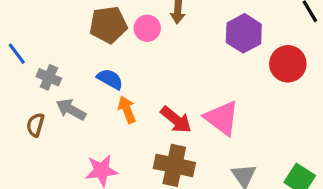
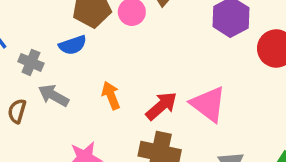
blue semicircle: (110, 79) -> (73, 45), moved, turned 132
red arrow: (176, 120) -> (161, 106), turned -80

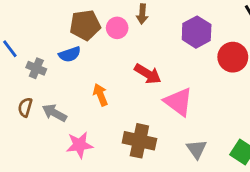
gray arrow: (54, 95) -> (54, 113), moved
red arrow: (161, 106) -> (148, 74), moved, turned 72

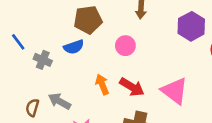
pink circle: (117, 28) -> (125, 46), moved
red arrow: (148, 74) -> (132, 87), moved
brown semicircle: (25, 107) -> (32, 108), moved

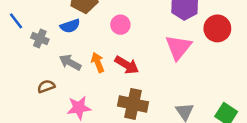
pink triangle: (175, 91) -> (178, 47), moved, turned 32
gray arrow: (60, 101) -> (70, 62), moved
brown semicircle: (32, 108) -> (46, 86), moved, turned 54

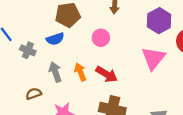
gray arrow: (70, 62) -> (55, 72), turned 42

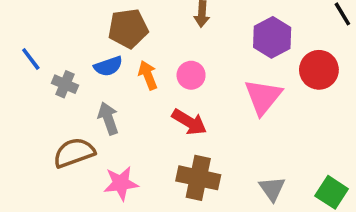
pink circle: (101, 38) -> (191, 75), moved
orange arrow: (80, 72) -> (148, 75), moved
brown semicircle: (34, 94) -> (74, 153), size x1.6

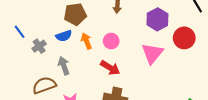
gray cross: (65, 84) -> (39, 46), turned 32

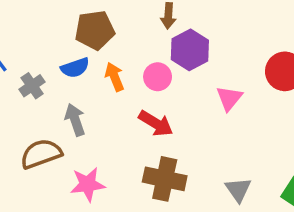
purple hexagon: (157, 19) -> (190, 50), moved
pink triangle: (152, 53) -> (229, 98), size x0.7

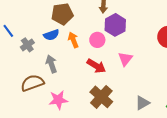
pink triangle: (229, 98) -> (125, 59), moved
brown cross: (165, 179) -> (101, 97), turned 30
gray triangle: (238, 190) -> (142, 103), turned 35

